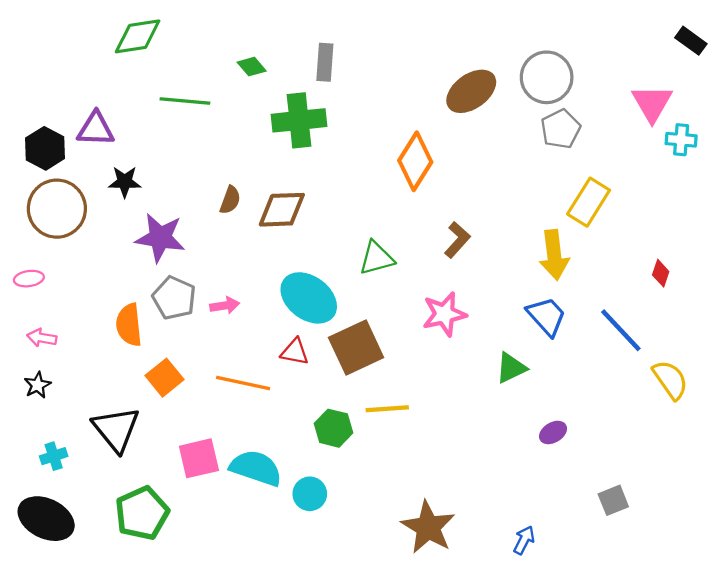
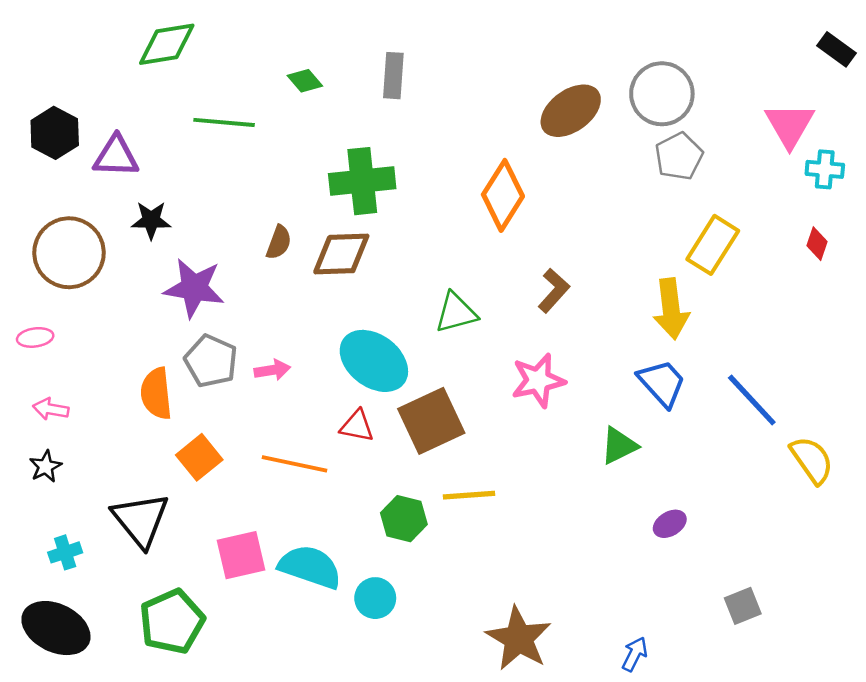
green cross: (299, 120) -> (362, 181), moved
black hexagon: (45, 148) -> (55, 133), moved
red diamond: (661, 273) -> (817, 244), moved

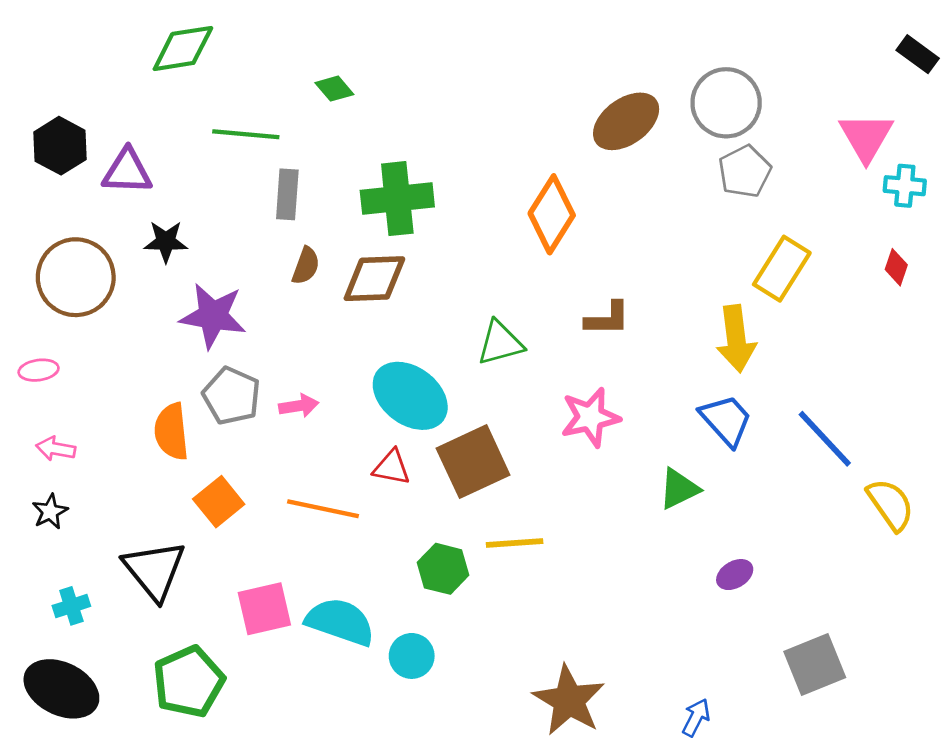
gray rectangle: (393, 76) -> (287, 194), moved
brown L-shape: (554, 291) -> (607, 319), turned 48
gray square: (743, 606) -> (815, 665), size x1.5

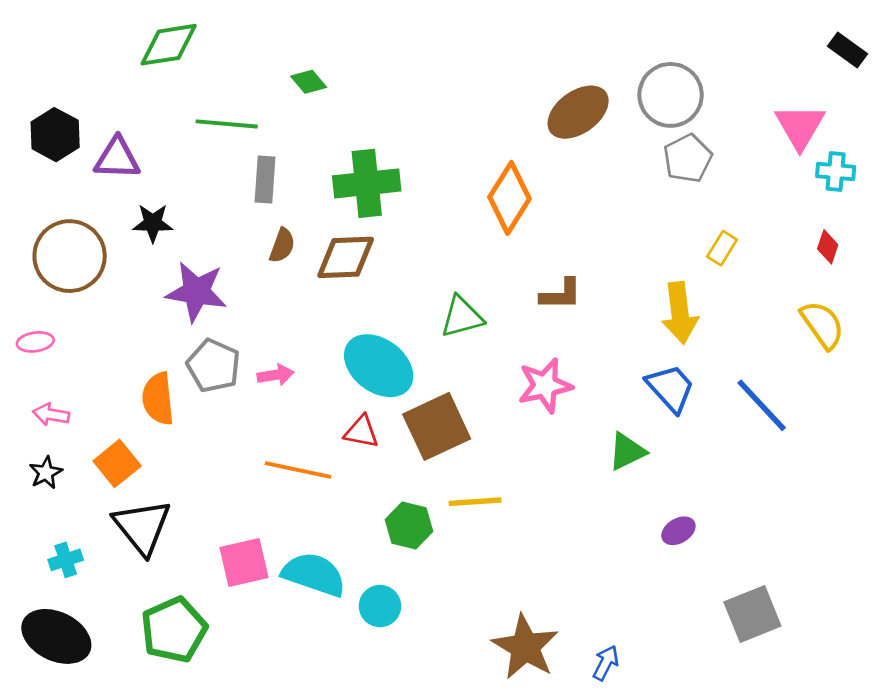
yellow rectangle: (782, 269) -> (722, 248), size x0.6
orange square: (219, 502) -> (117, 463), moved
yellow semicircle: (890, 504) -> (822, 325), moved
blue arrow: (696, 717) -> (606, 663), moved

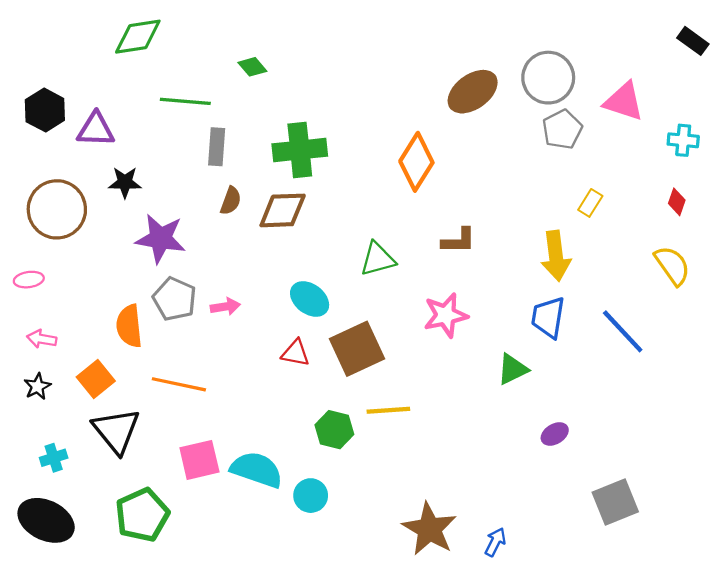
pink triangle: (800, 127) -> (624, 101), moved, turned -42
cyan ellipse: (379, 366) -> (310, 299), size x0.7
blue trapezoid: (671, 388) -> (548, 317), turned -129
orange line: (298, 470) -> (179, 384), moved

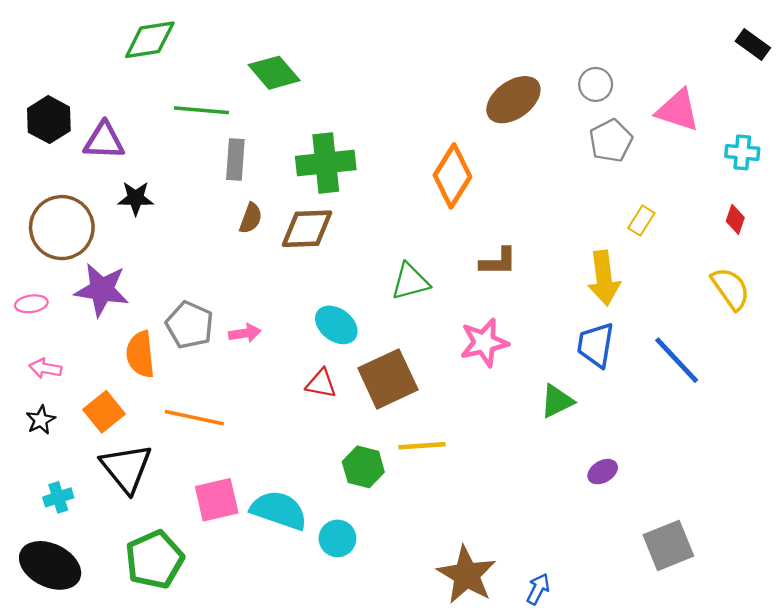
green diamond: (252, 67) -> (274, 73), size x1.6
gray circle: (548, 78) -> (596, 84), size x0.6
purple star: (161, 239) -> (102, 290), moved

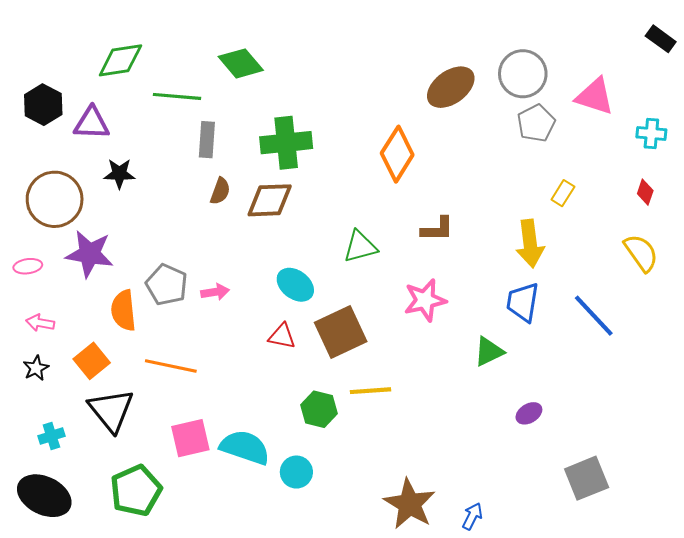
green diamond: (150, 40) -> (120, 60), moved
gray circle: (596, 84) -> (523, 74), size x1.6

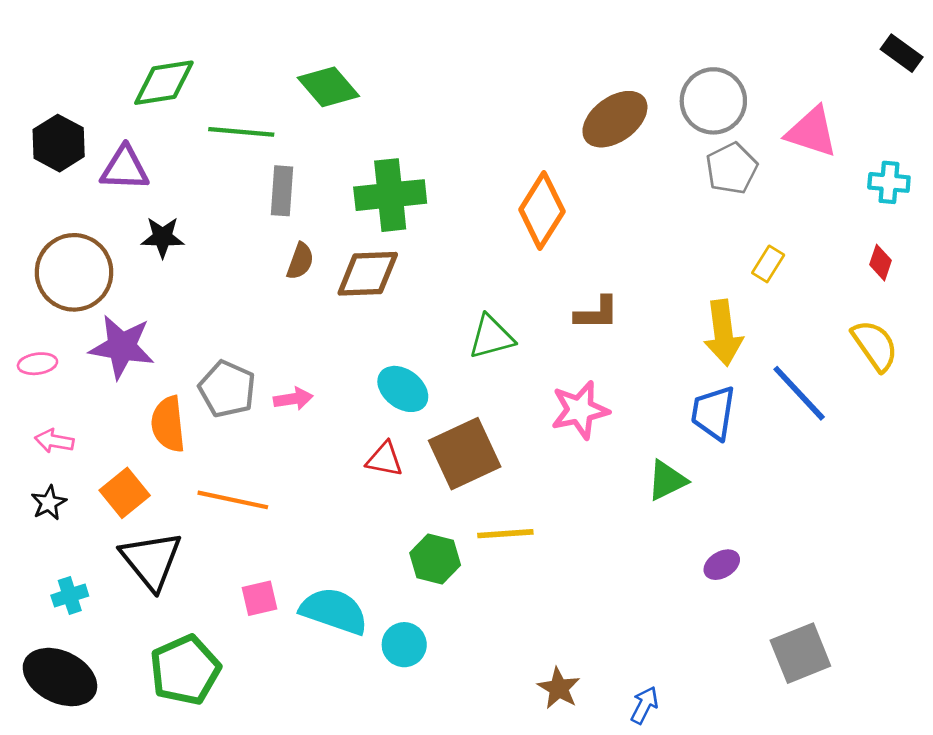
blue line: (594, 316) -> (799, 393), moved
pink square: (190, 438) -> (259, 598), size x0.7
brown star: (410, 504) -> (559, 688), size x0.6

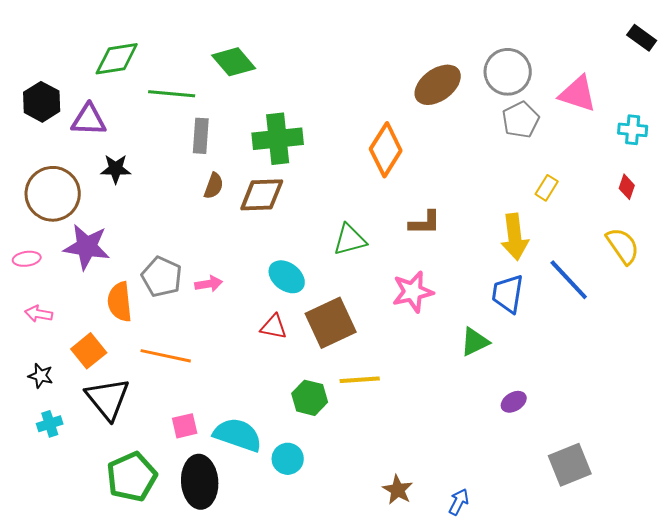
black star: (49, 503) -> (41, 376), moved, turned -30
black ellipse: (60, 677) -> (200, 482), moved, turned 60

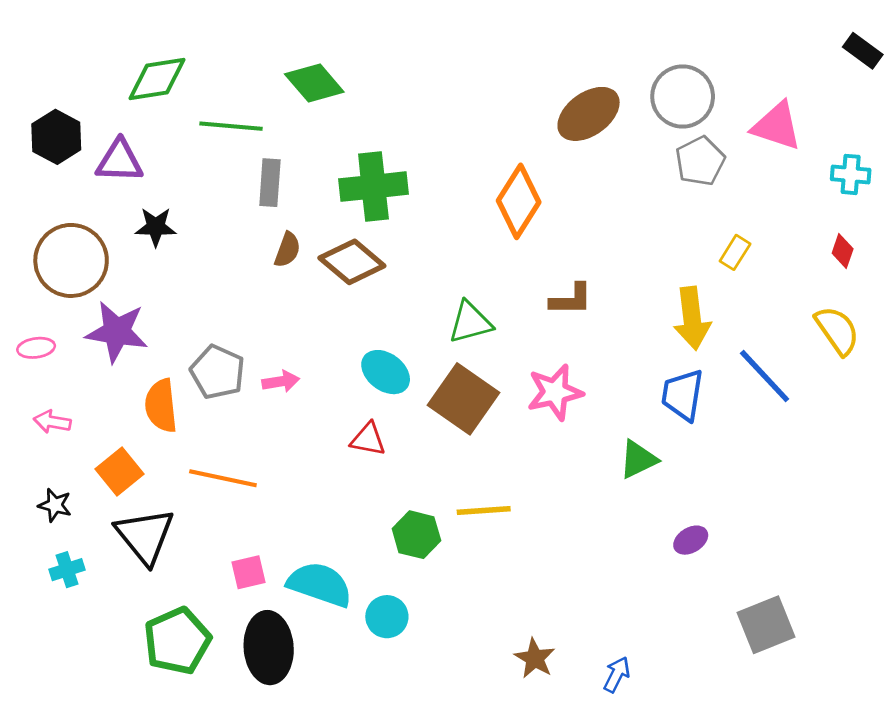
brown diamond: (262, 195) -> (352, 262), turned 42
brown square: (331, 323) -> (464, 399), moved, turned -30

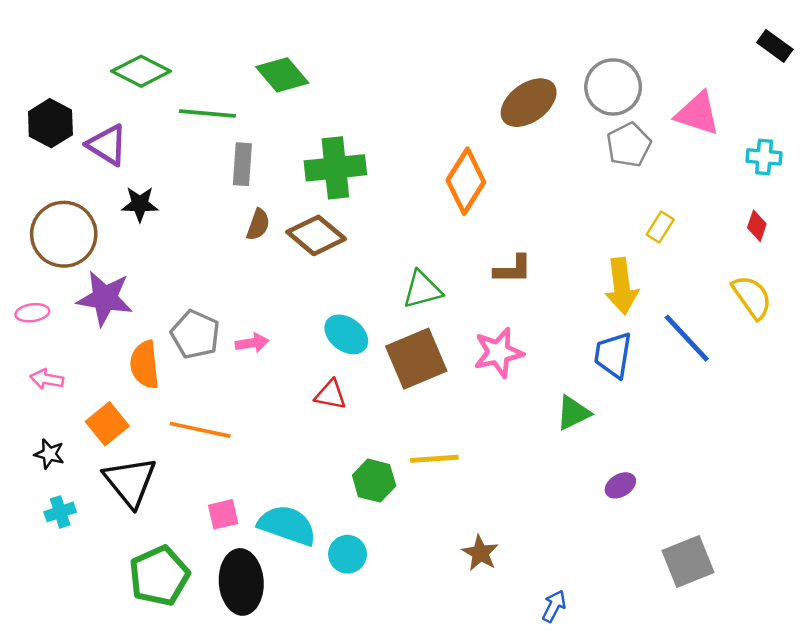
green diamond: (157, 79) -> (141, 71), turned 36
purple triangle: (119, 161) -> (107, 145), turned 30
brown square: (464, 399) -> (416, 359), turned 32
brown star: (535, 658) -> (480, 553), moved

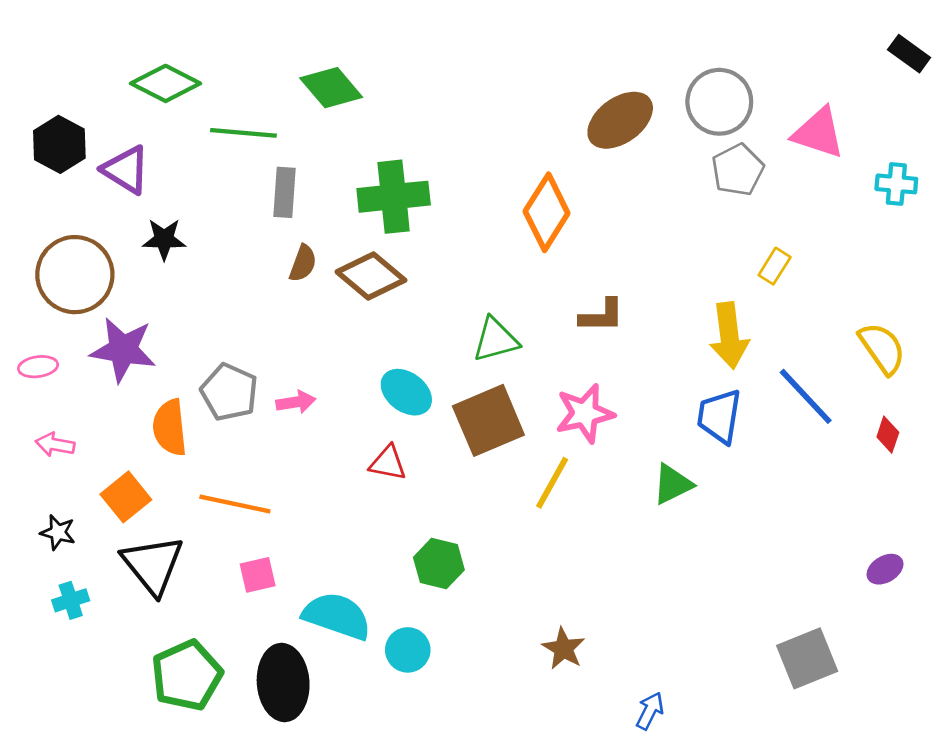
red diamond: (757, 226) -> (888, 435), moved
yellow line: (434, 459) -> (552, 483), moved, turned -57
purple ellipse: (620, 485) -> (885, 569), moved
pink square: (223, 514) -> (258, 575), moved

